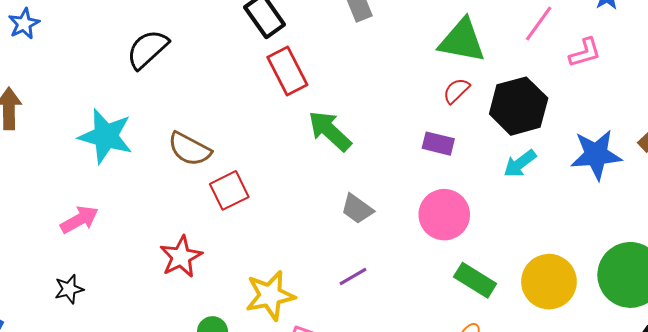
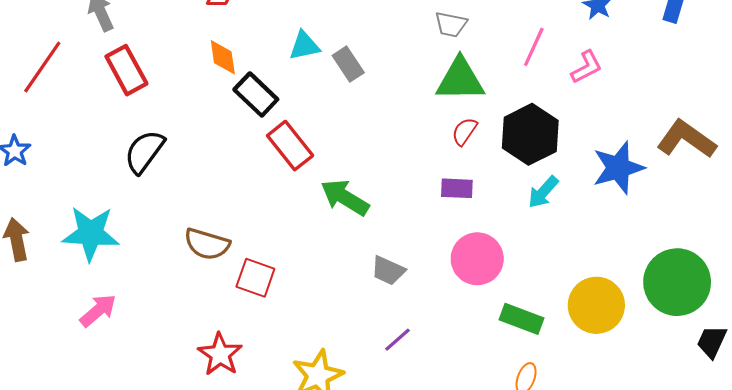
cyan star: (106, 136) -> (91, 234), moved
red square: (229, 190) -> (255, 278), turned -33
pink arrow: (79, 220) -> (98, 310), moved

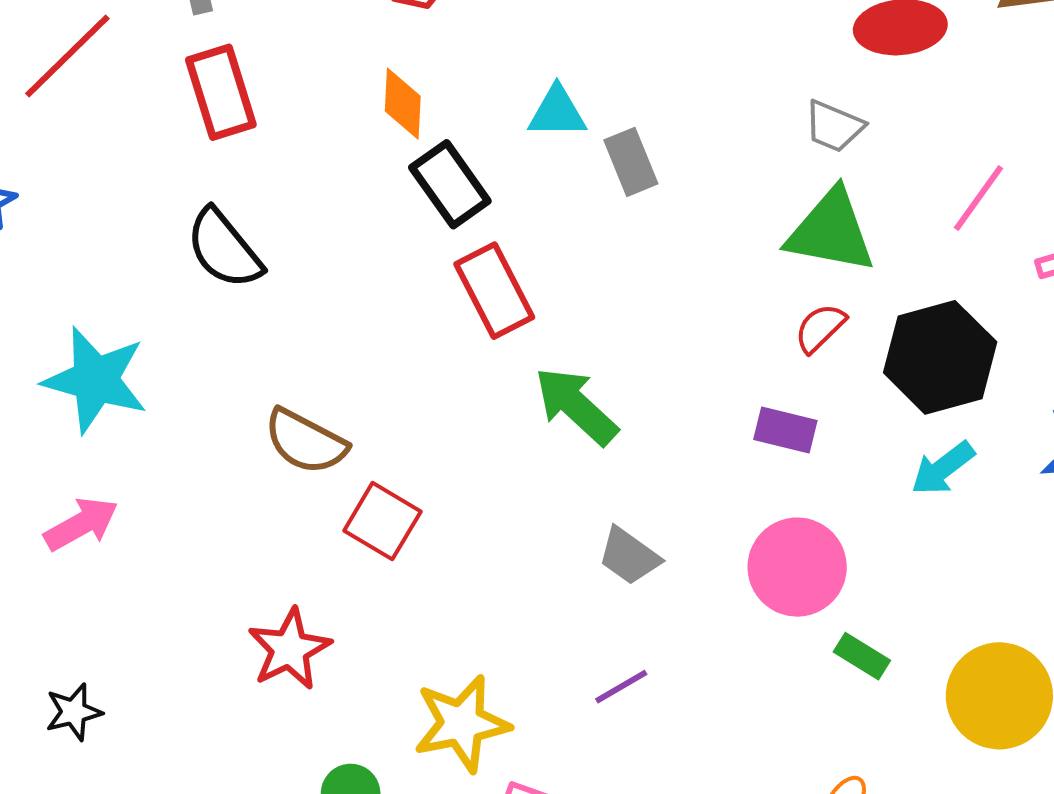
black semicircle: (144, 152) -> (224, 249), turned -87
green rectangle: (522, 319) -> (862, 656), moved, size x0.7

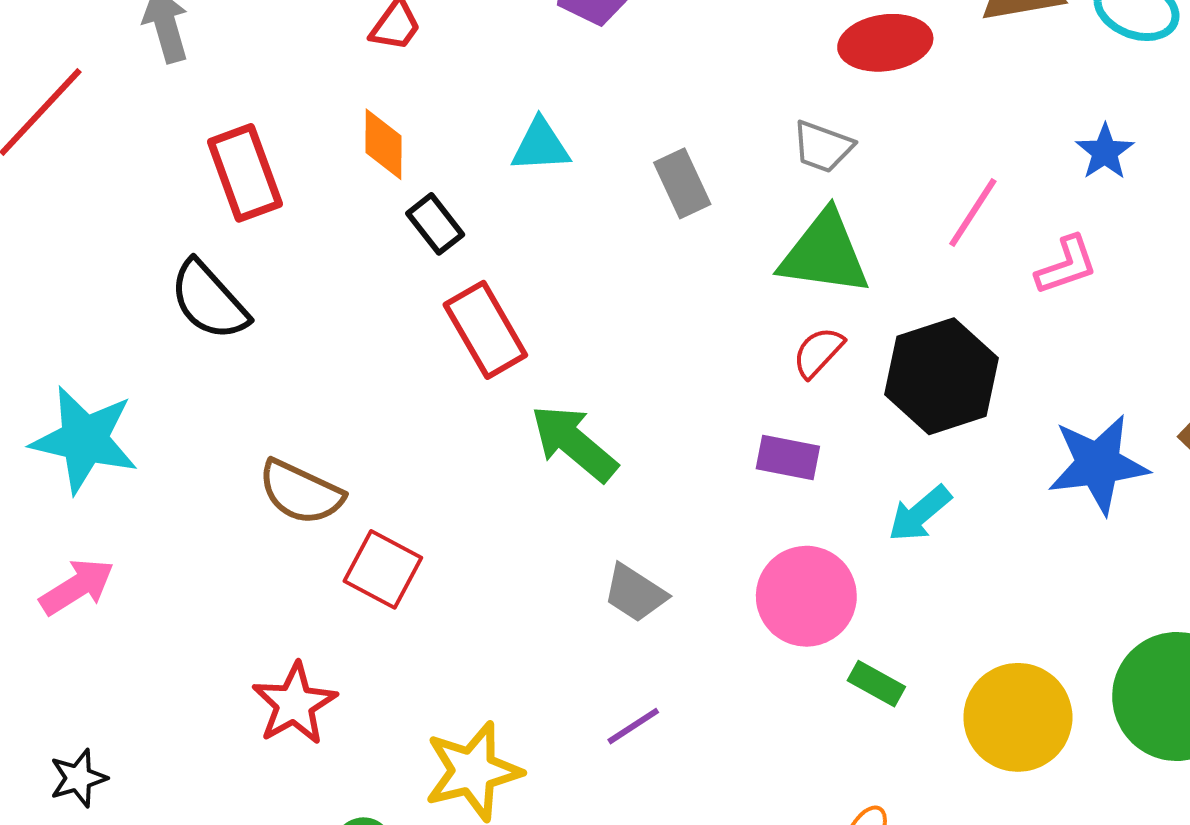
red rectangle: (221, 92) -> (245, 173), moved
gray rectangle: (631, 162) -> (682, 183), moved
black rectangle: (450, 184) -> (435, 224), size x0.7
cyan arrow: (943, 468) -> (920, 514), moved

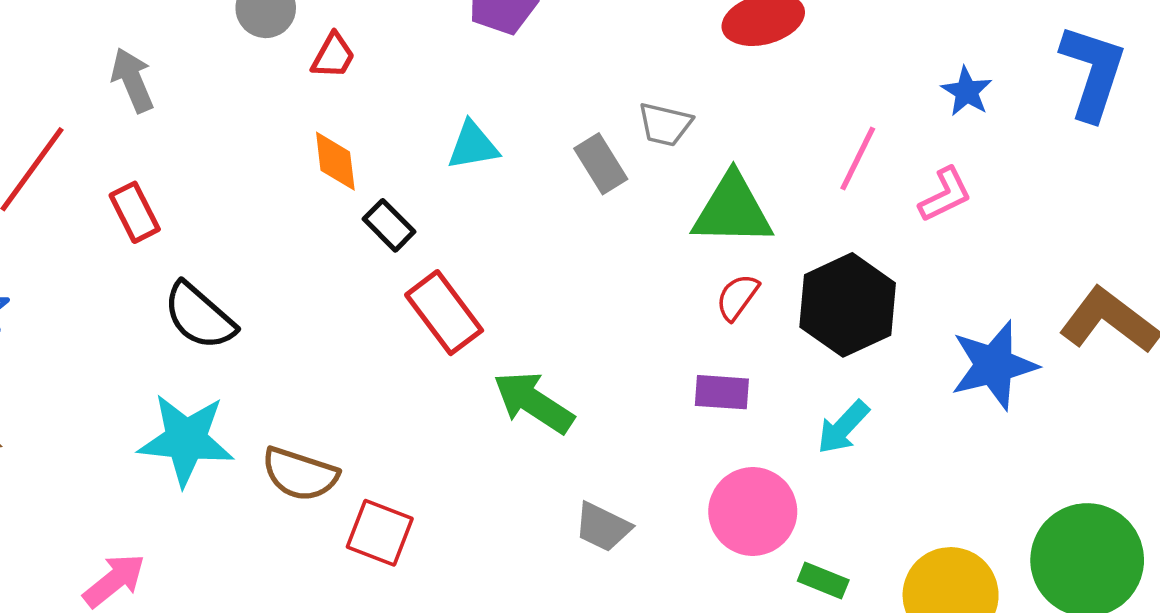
gray trapezoid: (823, 147) -> (665, 124), moved
red rectangle: (245, 173) -> (135, 212), moved, size x0.7
cyan star: (84, 440) -> (186, 440), moved

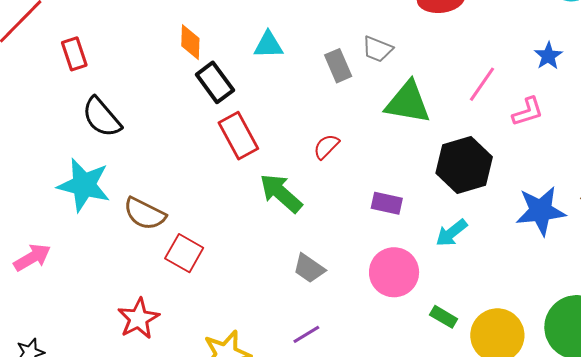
black rectangle: (389, 225) -> (215, 82), size x1.4
red semicircle: (737, 297) -> (326, 147), moved
green rectangle: (823, 580) -> (444, 317), moved

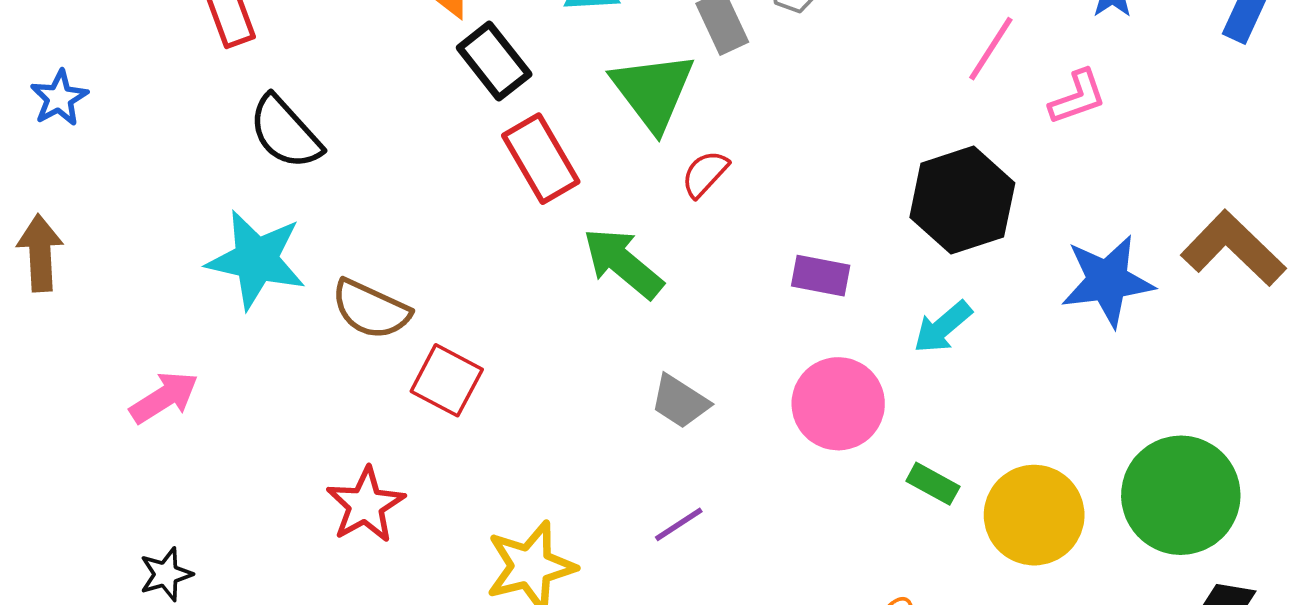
green triangle: (408, 102) -> (653, 91), moved, turned 45

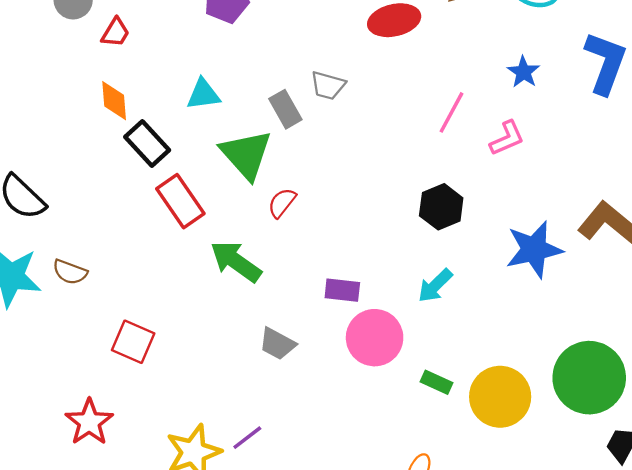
black hexagon: (962, 200) -> (441, 207), size x0.7
purple rectangle: (821, 276) -> (342, 290), moved
brown semicircle: (371, 309) -> (70, 272), moved, size x0.7
purple line: (679, 524) -> (247, 438), moved

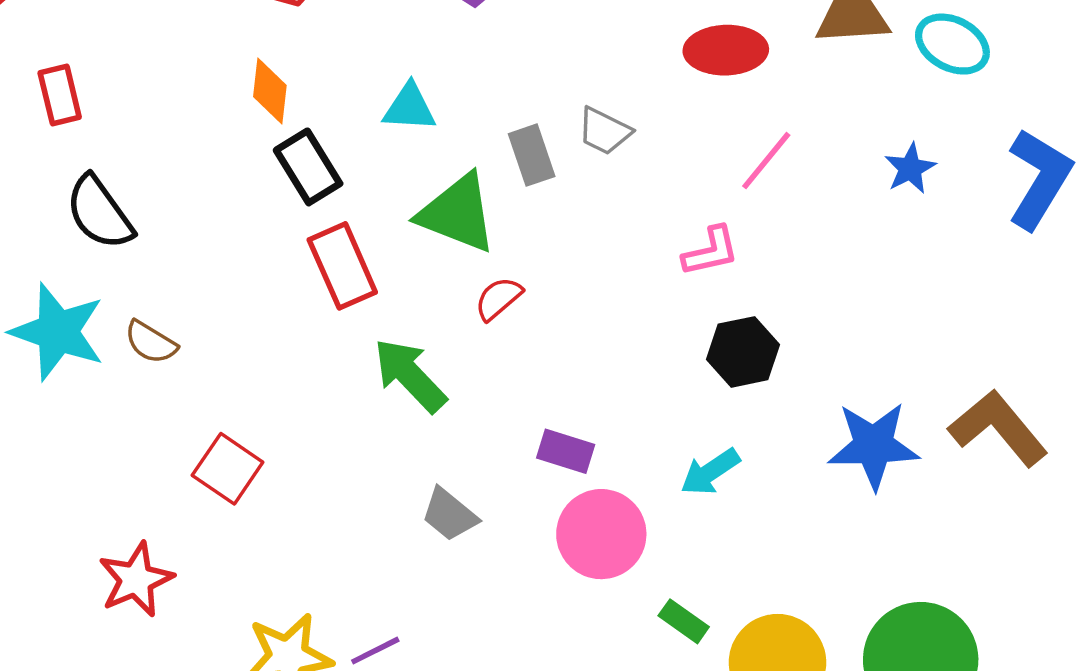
pink line: (452, 112) -> (766, 161), moved
pink L-shape: (507, 138) -> (711, 251), moved
green triangle: (246, 154) -> (457, 213), turned -38

